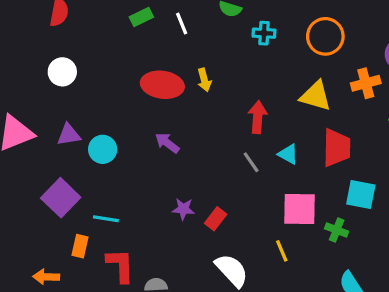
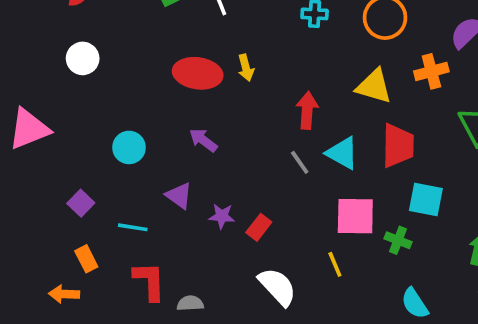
purple triangle: (69, 135) -> (179, 196), moved, turned 45
cyan triangle: (288, 154) -> (342, 153), size x1.4
purple square: (61, 198) -> (81, 203), size x0.6
orange rectangle: (80, 246) -> (86, 259), moved, turned -40

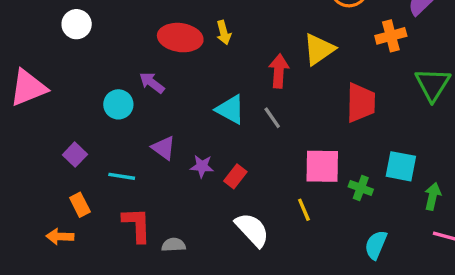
yellow triangle: (374, 86) -> (319, 49), moved, turned -51
purple arrow: (203, 140) -> (152, 83), moved
cyan triangle: (342, 153) -> (230, 109), moved
cyan square: (426, 199) -> (401, 166), moved
cyan semicircle: (415, 303) -> (376, 245), turned 56

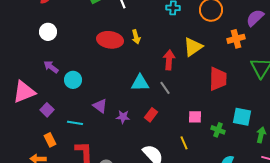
purple arrow: (152, 83) -> (51, 67), moved
pink triangle: (28, 88) -> (24, 92), moved
cyan triangle: (230, 109) -> (140, 83), turned -30
pink square: (322, 166) -> (195, 117), size x0.6
red rectangle: (235, 176) -> (151, 115), moved

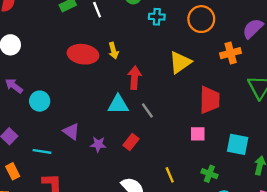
red arrow: (169, 60) -> (135, 78), moved
pink square: (195, 117) -> (198, 134), moved
green cross: (218, 130) -> (209, 174), moved

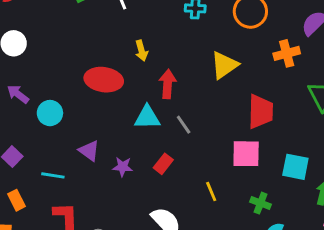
red ellipse: (83, 54) -> (104, 80), moved
pink square: (198, 134) -> (246, 154), size x1.5
yellow line: (170, 175) -> (211, 191), moved

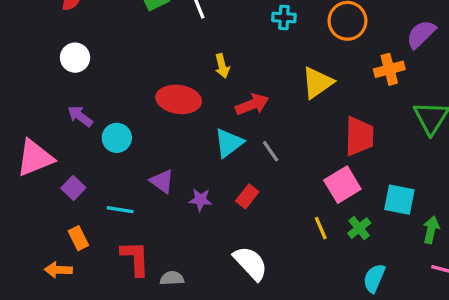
red arrow: (168, 84) -> (252, 104), turned 64
cyan triangle: (147, 117) -> (229, 143), turned -36
pink square: (246, 154) -> (342, 185), turned -32
yellow line: (211, 191) -> (321, 228), moved
green cross: (261, 203) -> (359, 228), moved, turned 30

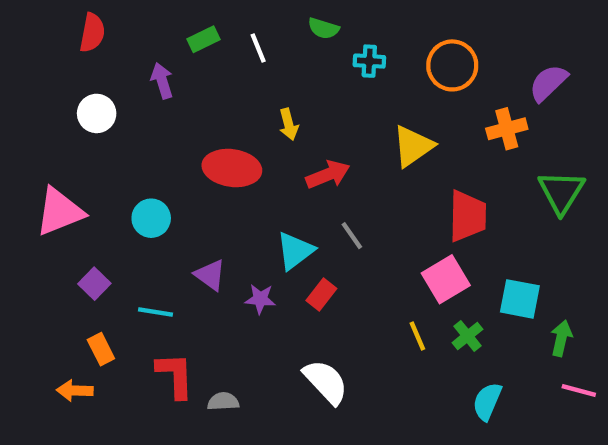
purple arrow: (80, 116) -> (162, 81), moved, turned 36
cyan triangle: (229, 143) -> (295, 251), moved
pink triangle: (35, 158) -> (60, 212), moved

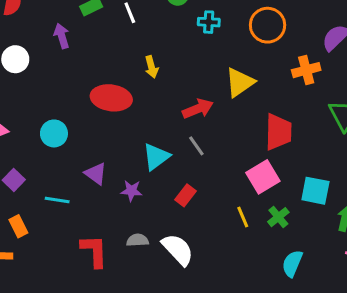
red arrow: (328, 175) -> (198, 109), moved
red rectangle: (321, 295) -> (186, 195), moved
red L-shape: (175, 375) -> (94, 251), moved
gray semicircle: (223, 401) -> (138, 240), moved

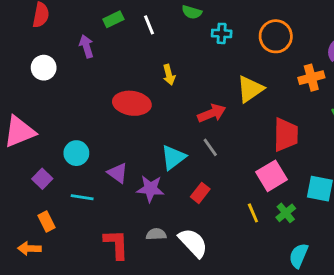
cyan circle: (54, 133) -> (76, 153), moved
purple star: (131, 191) -> (150, 189), size x1.4

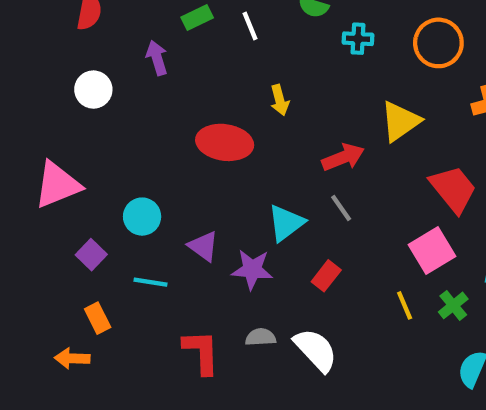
red trapezoid: (286, 135) -> (453, 189), turned -40

